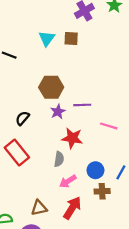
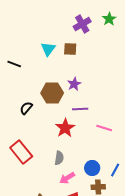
purple star: (58, 112) -> (74, 84), moved
black semicircle: (22, 118) -> (26, 108), moved
red star: (72, 138) -> (65, 128), moved, turned 30

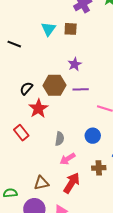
brown hexagon: (52, 93) -> (54, 85), moved
red star: (65, 128) -> (38, 108), moved
red rectangle: (21, 152) -> (21, 133), size x0.7
blue circle: (92, 168) -> (93, 136), moved

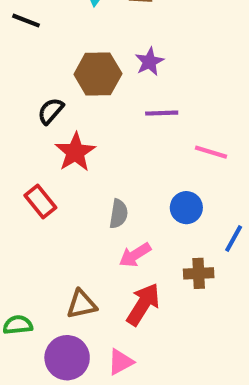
brown hexagon: (54, 85) -> (98, 74), moved

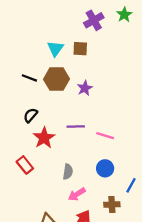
black line: (26, 21) -> (29, 78), moved
brown hexagon: (98, 74) -> (56, 79), moved
purple line: (162, 113) -> (76, 127), moved
pink line: (211, 152) -> (105, 136), moved

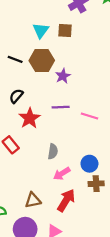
purple star: (85, 88) -> (63, 76), moved
blue circle: (105, 168) -> (89, 164), moved

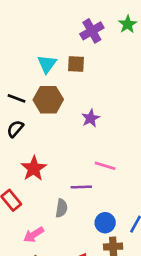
purple star: (63, 76) -> (91, 118), moved
black semicircle: (16, 96) -> (15, 129), moved
purple line: (61, 107) -> (81, 187), moved
pink arrow: (62, 174) -> (34, 235), moved

